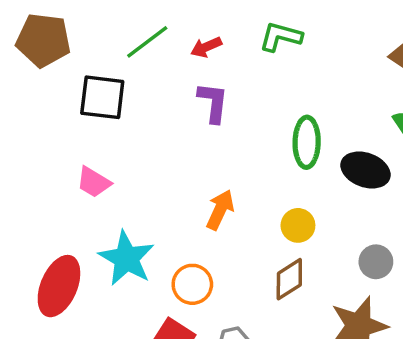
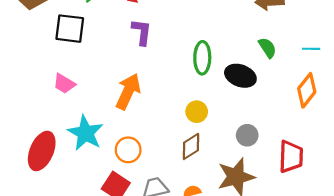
orange arrow: (220, 210) -> (128, 91), moved, size x1.4

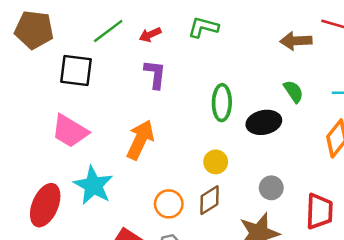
black ellipse: (240, 76) -> (264, 122), turned -32
pink trapezoid: (64, 84) -> (70, 131), size x1.5
orange circle: (128, 150) -> (169, 204), moved

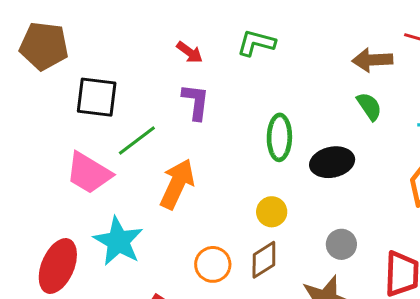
green line: (108, 31) -> (137, 140), moved
red arrow: (150, 35) -> (190, 52), turned -120
green semicircle: (293, 91) -> (369, 106), moved

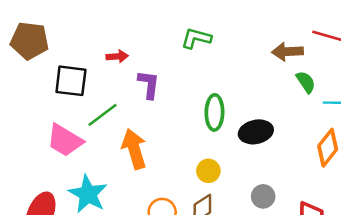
red arrow: (190, 52) -> (117, 56), moved, turned -40
green semicircle: (369, 106) -> (306, 82), moved
orange arrow: (177, 184) -> (134, 149), turned -42

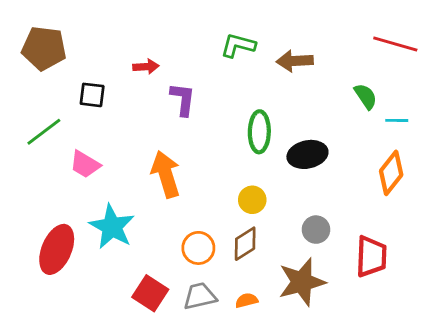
brown arrow: (287, 52) -> (295, 61), moved
black square: (71, 81) -> (92, 95), size x0.7
green line: (103, 115) -> (44, 132), moved
pink trapezoid: (65, 140) -> (85, 164), size x0.7

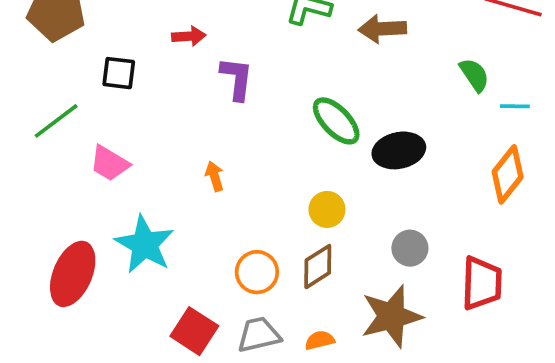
green ellipse: (259, 132) -> (336, 121), turned -45
orange arrow: (166, 174) -> (215, 176), size x0.5

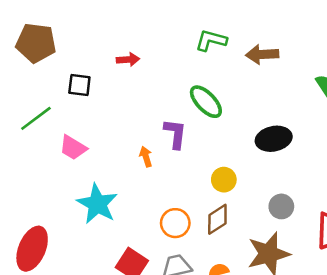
purple L-shape: (237, 79) -> (175, 134), moved
green ellipse: (336, 121) -> (206, 102), moved
red ellipse: (73, 274) -> (32, 249), moved

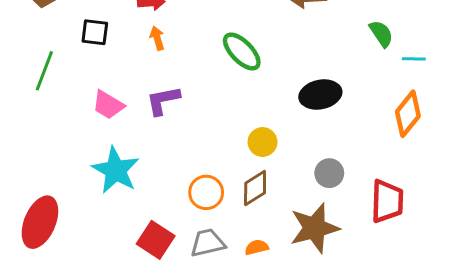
green line: (36, 118) -> (44, 71), turned -32
purple L-shape: (175, 134) -> (163, 100), moved, turned -108
pink trapezoid: (73, 148) -> (108, 105), moved
orange arrow: (146, 157) -> (157, 38), moved

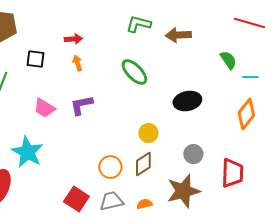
cyan star: (116, 170) -> (27, 152), moved

